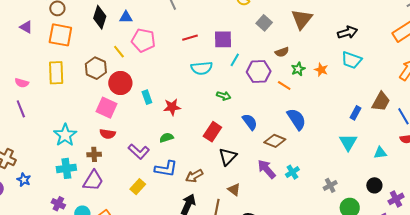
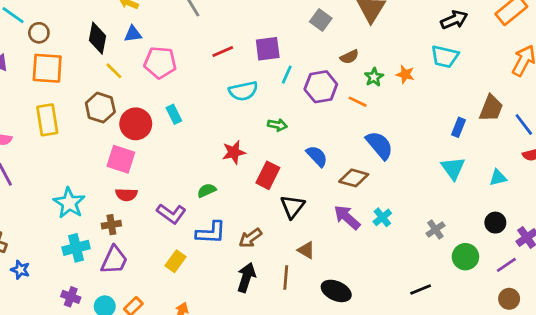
black arrow: (348, 32) -> (454, 20), moved
yellow line: (119, 52) -> (114, 71), moved
cyan rectangle: (147, 97) -> (174, 114), moved
red star: (172, 107) -> (234, 152), moved

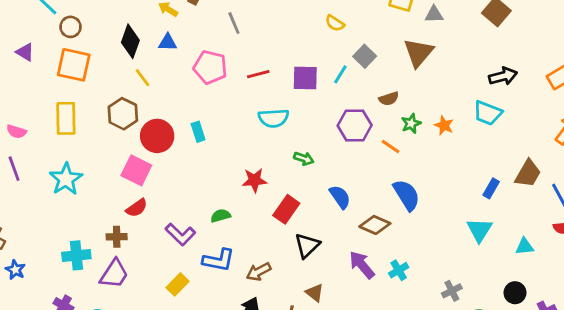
pink pentagon: (160, 63) -> (210, 67), moved
cyan line: (287, 75) -> (340, 74), moved
red semicircle: (126, 195) -> (137, 208), turned -45
cyan star: (69, 203) -> (66, 179), moved

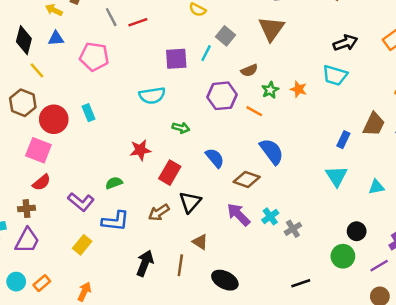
red line: (258, 74) -> (138, 22), moved
brown arrow: (259, 272) -> (159, 212), moved
gray cross: (452, 291) -> (293, 229), moved
black circle: (515, 293) -> (357, 231), moved

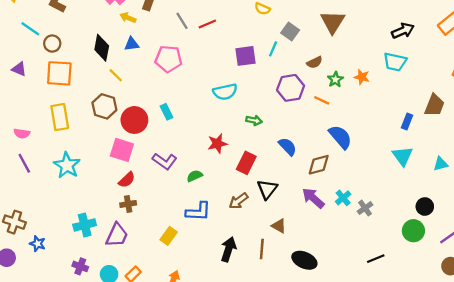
brown diamond: (247, 179) -> (319, 165), turned -30
purple L-shape: (81, 202) -> (165, 161), moved
brown cross: (27, 209) -> (128, 204), moved

